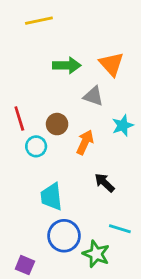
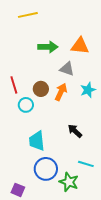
orange triangle: (111, 64) -> (80, 46), turned -42
orange arrow: (85, 142) -> (61, 92), moved

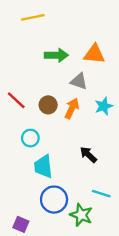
red line: (14, 85) -> (16, 100), turned -30
cyan circle: (26, 105) -> (30, 138), moved

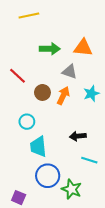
red line: (16, 100) -> (18, 76), moved
black arrow: (88, 155) -> (78, 136), turned -49
cyan line: (101, 194) -> (89, 160), moved

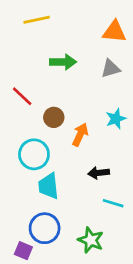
orange triangle: (83, 48) -> (114, 32), moved
gray triangle: (70, 72) -> (111, 69), moved, turned -35
orange arrow: (63, 96) -> (80, 135), moved
cyan circle: (27, 122) -> (34, 154), size x1.5
blue circle: (48, 176) -> (45, 228), moved

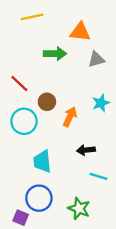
orange triangle: (114, 32) -> (80, 32), moved
cyan circle: (34, 154) -> (24, 121), moved

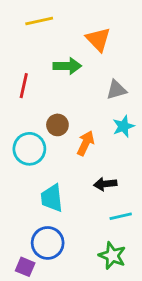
orange triangle: (80, 32) -> (98, 39), turned 40
gray triangle: (96, 59) -> (116, 90), moved
red line: (19, 83) -> (24, 86), moved, turned 60
cyan line: (99, 176) -> (121, 216), turned -30
green star: (79, 208) -> (112, 256), moved

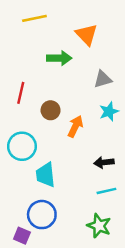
red line: (24, 86) -> (21, 93), moved
cyan circle: (29, 149) -> (22, 146), moved
black arrow: (105, 184) -> (104, 162), moved

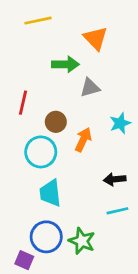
gray triangle: (103, 79) -> (90, 88), moved
cyan circle: (22, 146) -> (41, 152), moved
green star: (99, 226) -> (82, 241), moved

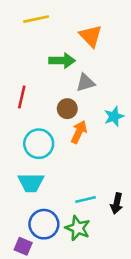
brown circle: (56, 122) -> (67, 109), moved
black arrow: (115, 179) -> (117, 203), moved, turned -72
cyan trapezoid: (50, 193) -> (31, 183), moved, turned -84
cyan line: (117, 211) -> (85, 200), moved

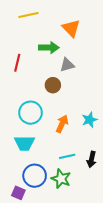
red line: (22, 97) -> (17, 63), moved
cyan star: (114, 116) -> (89, 120), moved
orange arrow: (79, 132) -> (62, 124), moved

